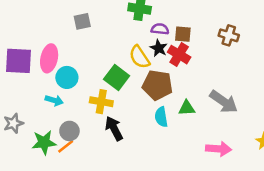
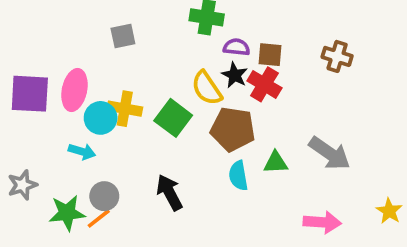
yellow cross: (101, 102) -> (125, 109), moved

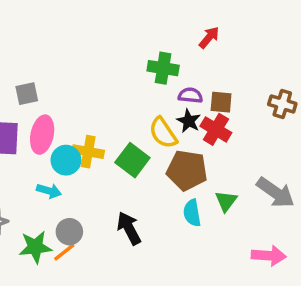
gray square: (123, 36) -> (27, 94), moved
green triangle: (276, 163) -> (226, 201), turned -50

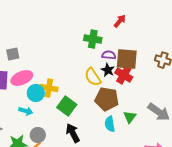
brown square: (221, 102) -> (127, 59), size x1.6
pink ellipse: (42, 135) -> (22, 78), turned 55
green square: (132, 160) -> (67, 106), moved

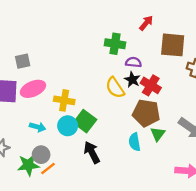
brown square: (127, 59) -> (173, 45), moved
cyan circle: (36, 93) -> (68, 126), moved
brown pentagon: (107, 99) -> (146, 113), moved
gray circle: (38, 135) -> (41, 155), moved

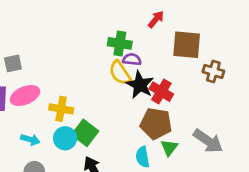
purple semicircle: (133, 62) -> (132, 59), moved
black star: (132, 80) -> (140, 85), size x1.5
yellow semicircle: (115, 88) -> (120, 73), moved

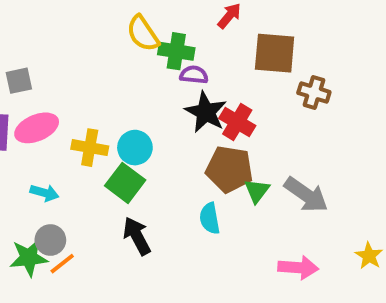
yellow semicircle: (120, 73) -> (143, 33), moved
cyan circle: (65, 138) -> (135, 148), moved
green triangle: (169, 148) -> (257, 191), moved

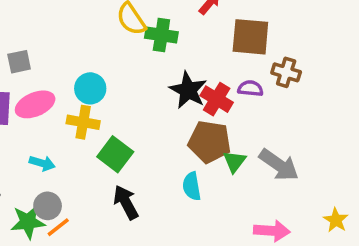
purple semicircle: (194, 75) -> (250, 88), moved
cyan circle: (135, 148) -> (90, 88), moved

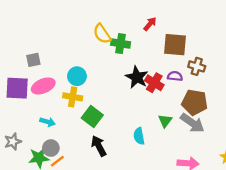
brown pentagon: (209, 142) -> (195, 102), moved

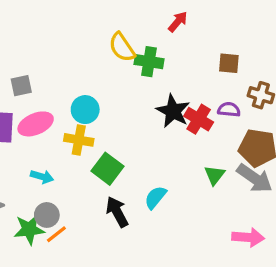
red arrow: (150, 24) -> (178, 22), moved
brown square: (175, 45) -> (229, 63), size x0.6
cyan semicircle: (139, 136) -> (155, 197), moved, turned 49

